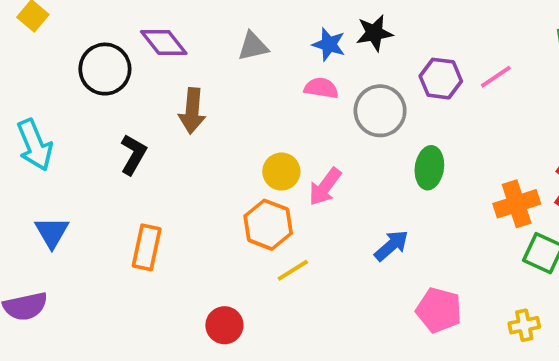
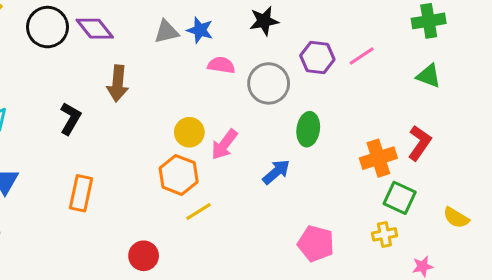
blue star: (329, 44) -> (200, 30), moved
black circle: (105, 69) -> (47, 27), moved
blue arrow: (391, 246) -> (276, 172), moved
yellow cross: (524, 325) -> (384, 234), moved

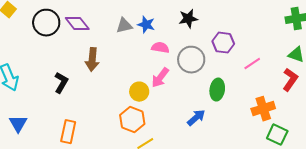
pink line: (362, 56) -> (252, 64), moved
red L-shape: (420, 143) -> (290, 80), moved
pink arrow: (224, 144) -> (160, 78), moved

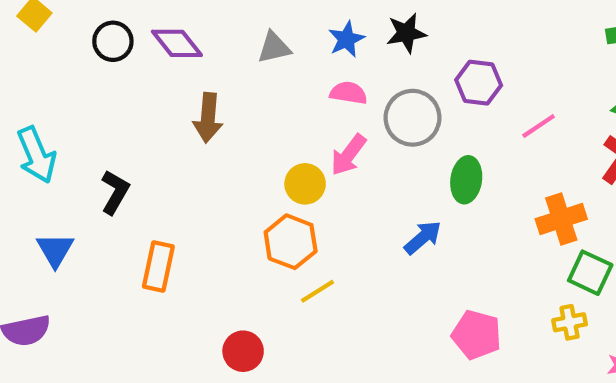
black circle: (46, 23) -> (113, 41), size x0.7
blue star: (146, 25) -> (346, 39), moved, turned 30
black L-shape: (61, 83) -> (115, 192), moved

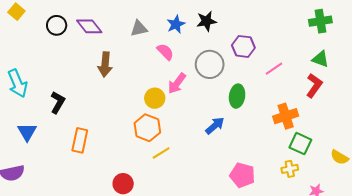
pink semicircle: (348, 93) -> (165, 52), moved, turned 36

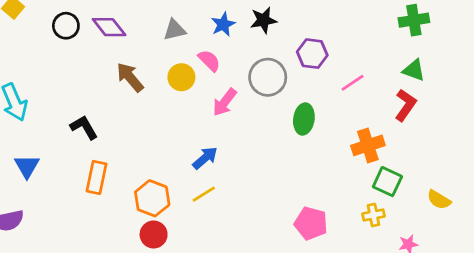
brown arrow: (105, 64) -> (130, 77), turned 135
yellow circle: (155, 98) -> (181, 77), moved
black L-shape: (58, 102) -> (84, 127), moved, turned -60
blue arrow: (215, 126) -> (205, 158), moved
orange hexagon: (147, 128) -> (152, 198), moved

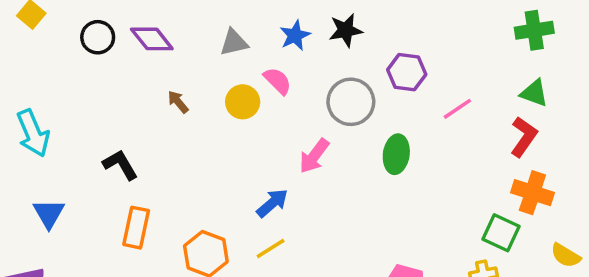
brown arrow: (130, 77) -> (178, 102), size x0.6
pink arrow: (225, 102) -> (314, 156), moved
orange cross: (368, 145) -> (532, 193), moved, turned 36

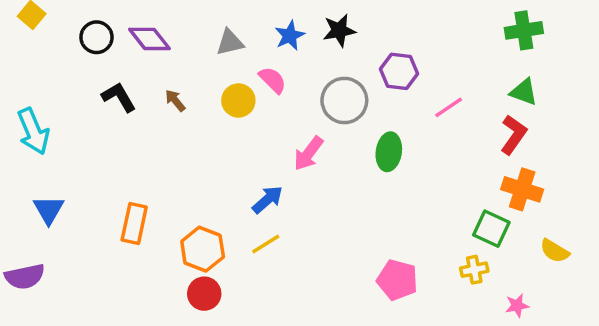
black L-shape: (120, 165) -> (119, 97), moved

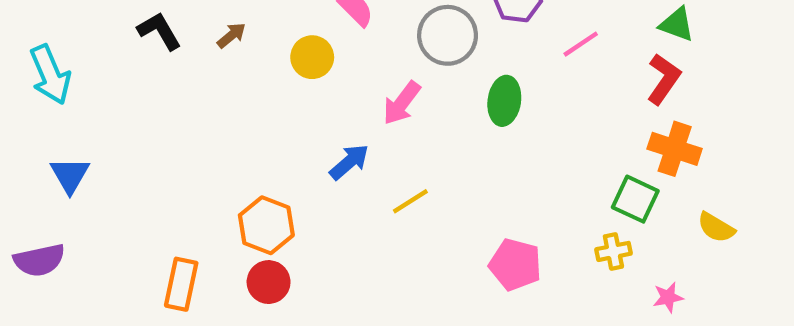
brown arrow: (175, 100) -> (231, 35), turned 90
yellow circle: (238, 100) -> (312, 57), moved
orange rectangle: (134, 224) -> (181, 284), moved
yellow line: (266, 244) -> (410, 201), moved

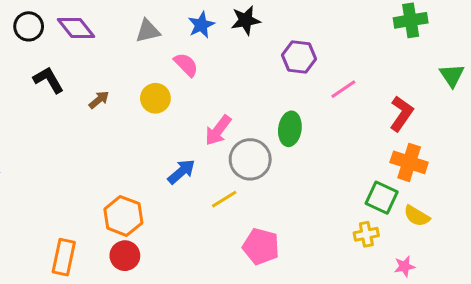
green triangle: (677, 24) -> (452, 75), moved, turned 36
brown arrow: (231, 35) -> (99, 100), moved
gray circle: (448, 35) -> (250, 159), moved
yellow semicircle: (716, 227) -> (417, 216), moved
pink pentagon: (515, 265) -> (261, 246), moved

